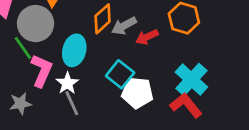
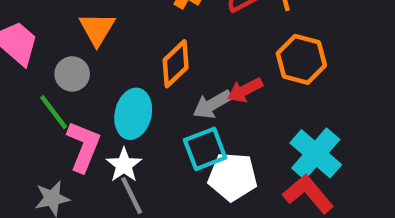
gray circle: (36, 24) -> (72, 74), size x0.6
gray arrow: (124, 26) -> (212, 104), moved
cyan square: (120, 74) -> (205, 149), turned 32

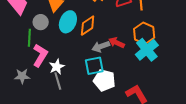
red arrow: (245, 90) -> (117, 43), turned 42
green line: (54, 112) -> (29, 38), turned 30
cyan ellipse: (133, 114) -> (68, 22), moved
cyan cross: (316, 154) -> (147, 50), moved

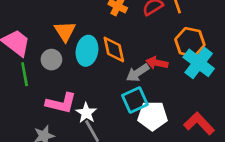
orange diamond: (88, 26) -> (114, 50), turned -55
green line: (29, 38) -> (25, 74), moved
pink L-shape: (40, 55) -> (61, 103), turned 85

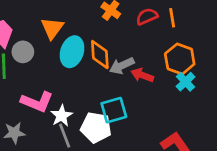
gray circle: (51, 60) -> (23, 52), moved
cyan cross: (199, 63) -> (185, 82), size x0.6
gray arrow: (138, 73) -> (122, 66), moved
white pentagon: (153, 116) -> (96, 127), moved

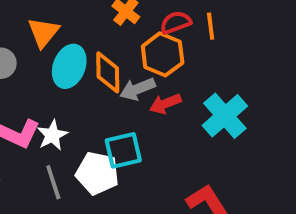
orange hexagon: (180, 59) -> (163, 54), moved
red arrow: (142, 75) -> (165, 104), turned -45
cyan cross: (185, 82) -> (225, 116), size x1.6
white star: (62, 116) -> (52, 135), moved

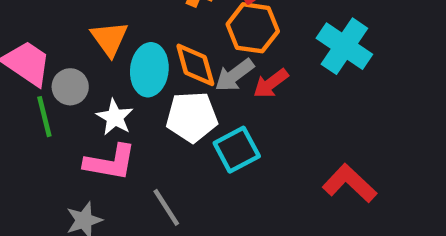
cyan cross: (225, 116) -> (344, 46), moved
white star: (52, 135) -> (115, 117), moved
white pentagon: (97, 173) -> (192, 117), moved

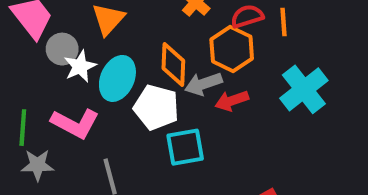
cyan ellipse: (149, 70) -> (117, 78), moved
green line: (44, 117) -> (23, 128), moved
white star: (115, 117) -> (80, 66), moved

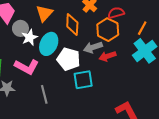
orange line: (283, 22) -> (142, 28), moved, turned 32
orange diamond: (173, 65) -> (72, 25), moved

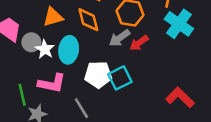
orange triangle: (44, 13) -> (53, 17), turned 48
white pentagon: (69, 59) -> (98, 75), moved

